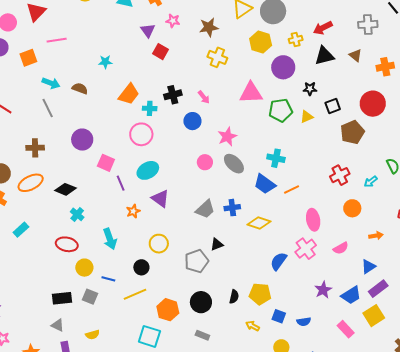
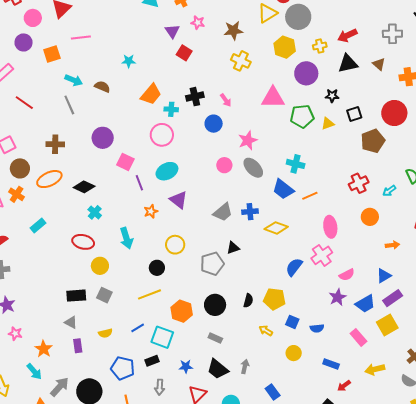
pink semicircle: (341, 248) -> (347, 275), moved
blue line: (108, 279) -> (138, 328), moved, turned -48

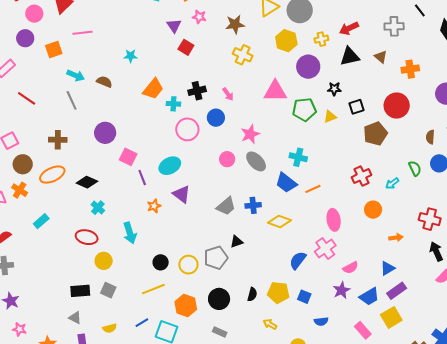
pink circle: (162, 135) -> (187, 129), moved
yellow circle: (175, 245) -> (188, 265), moved
blue square: (292, 322) -> (304, 297), moved

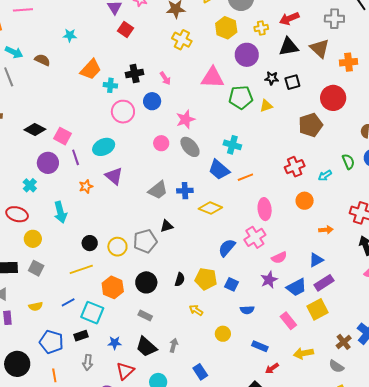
brown triangle: (381, 57) -> (320, 48), size x1.5
black square: (357, 107) -> (292, 82), moved
purple circle: (105, 133) -> (48, 163), moved
black diamond: (87, 182) -> (35, 130), moved

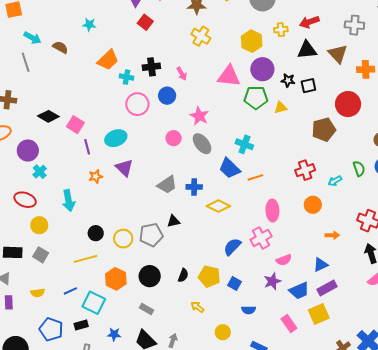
yellow hexagon: (226, 28) -> (252, 41), moved
purple circle: (247, 55) -> (262, 69), moved
pink star: (186, 119) -> (199, 116), turned -30
purple circle: (48, 163) -> (28, 151), moved

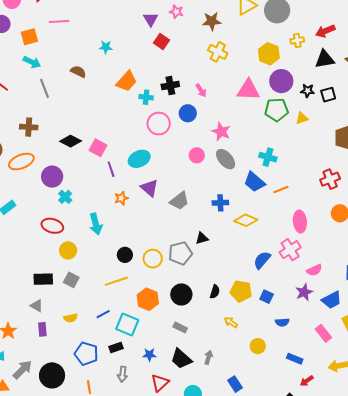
cyan arrow: (32, 38) -> (32, 62), moved
gray trapezoid: (167, 185) -> (179, 201), moved

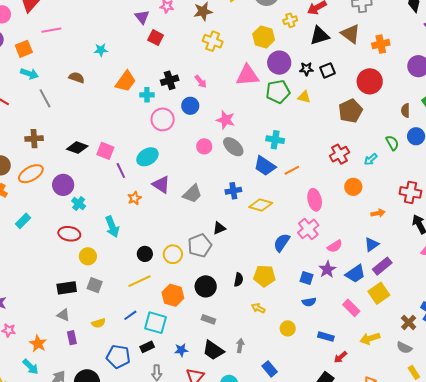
yellow triangle: (302, 118) -> (304, 97), turned 40
blue square: (267, 297) -> (306, 278), moved

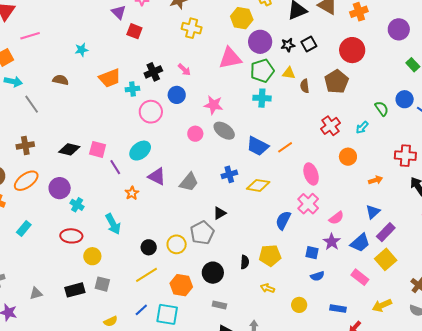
orange trapezoid: (126, 81) -> (110, 78), turned 40
brown semicircle: (405, 111) -> (305, 86), moved
cyan cross: (275, 140) -> (262, 98), moved
gray triangle: (63, 315) -> (36, 293), moved, turned -32

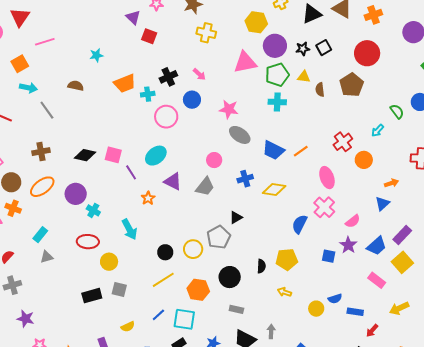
red cross: (331, 126) -> (343, 142), moved
pink circle: (195, 134) -> (214, 160), moved
blue triangle: (373, 212) -> (382, 204), moved
blue semicircle: (317, 276) -> (335, 299), moved
gray triangle: (36, 293) -> (47, 257), moved

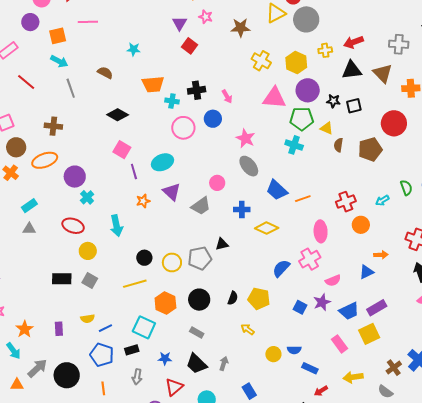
yellow cross: (206, 33) -> (261, 61), moved
black diamond: (85, 155) -> (118, 115), moved
blue line: (158, 315) -> (105, 328), moved

